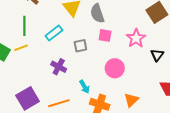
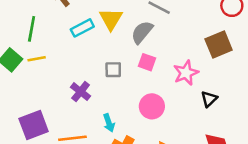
gray semicircle: (97, 13) -> (142, 32), turned 48
green line: (24, 26) -> (32, 29), moved
cyan rectangle: (54, 33) -> (82, 28), moved

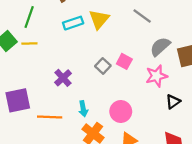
gray semicircle: (142, 32) -> (160, 47), moved
gray square: (113, 70) -> (103, 66), moved, turned 35
pink circle: (152, 106) -> (121, 111), moved

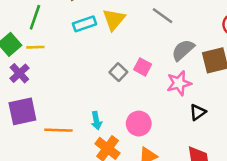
purple cross: (63, 78) -> (19, 73), moved

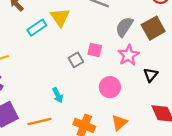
gray square: (118, 72) -> (76, 60), turned 32
cyan arrow: (96, 121) -> (58, 95), moved
pink circle: (139, 124) -> (110, 87), moved

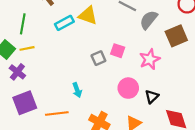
yellow triangle: (60, 17) -> (88, 15), turned -42
gray semicircle: (124, 27) -> (149, 20), moved
black triangle: (151, 75) -> (152, 97), moved

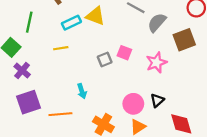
yellow line: (27, 48) -> (61, 48), moved
pink circle: (128, 88) -> (133, 104), moved

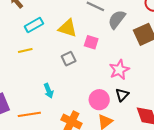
yellow triangle: (95, 16) -> (68, 28), moved
pink square: (124, 53) -> (91, 42), moved
pink star: (156, 62) -> (119, 70), moved

